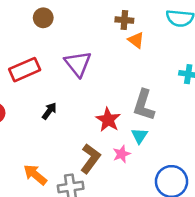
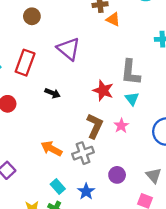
red rectangle: (25, 70) -> (25, 63), turned -35
black arrow: (49, 111) -> (53, 93), turned 88
pink star: (122, 154) -> (121, 126), moved

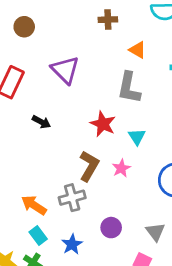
orange triangle: (113, 19) -> (138, 50), moved
gray L-shape: (130, 72) -> (129, 88), moved
orange arrow: (51, 149) -> (34, 205), moved

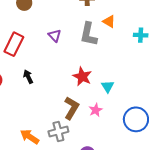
purple triangle: (65, 70) -> (55, 36), size x0.6
gray L-shape: (129, 88) -> (89, 34), moved
black arrow: (41, 122) -> (28, 77), moved, turned -144

